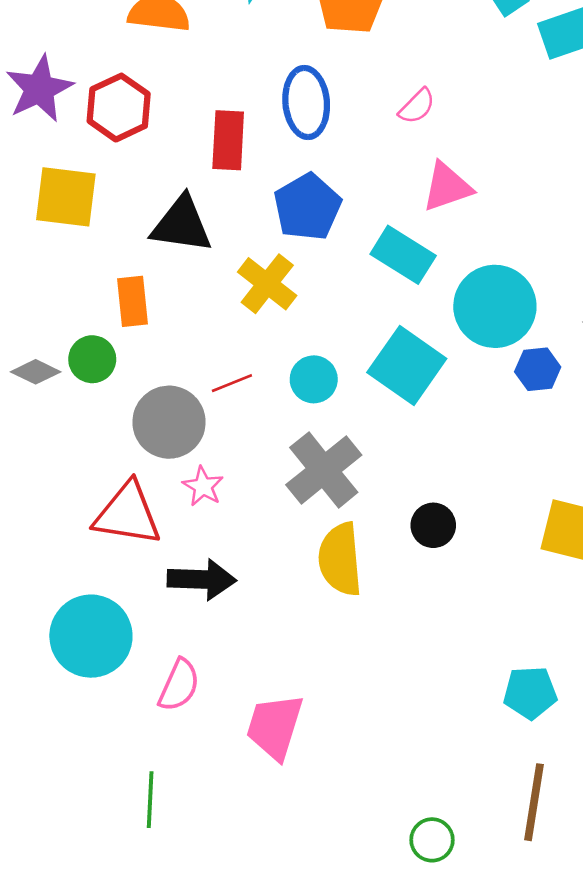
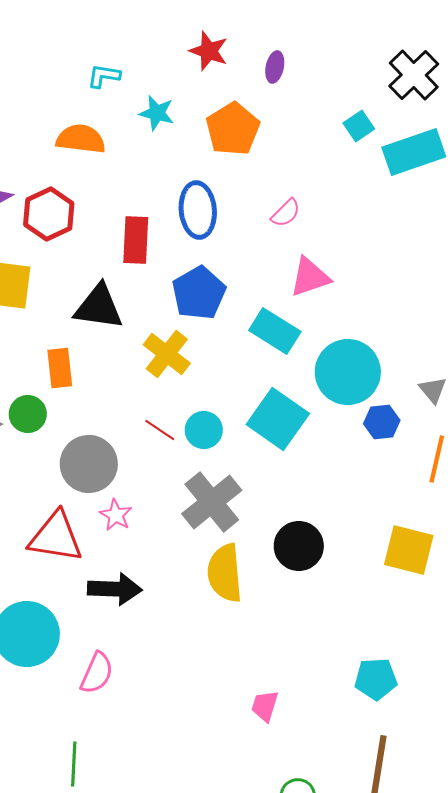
red line: (232, 383) -> (160, 430), moved, turned 56
black circle: (433, 525) -> (299, 546), size x1.4
pink trapezoid: (275, 727) -> (265, 706), moved, size x0.6

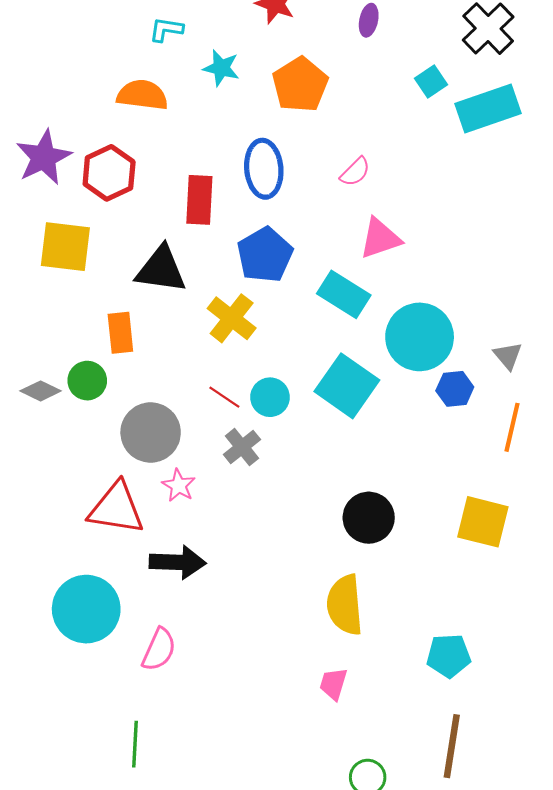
purple ellipse: (275, 67) -> (369, 20), moved
gray cross: (212, 502) -> (242, 447), moved, size x0.6
yellow semicircle: (225, 573) -> (345, 605), moved

